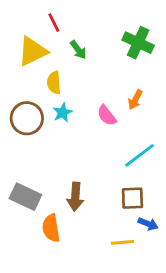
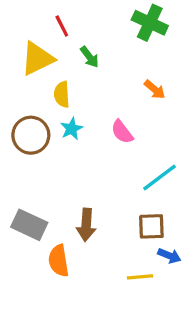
green cross: (138, 43) -> (150, 23), moved
orange arrow: (135, 100) -> (155, 90), moved, turned -78

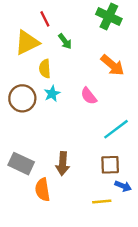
orange arrow: (155, 90) -> (112, 65), size x1.5

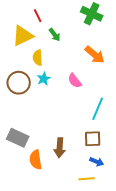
cyan line: (116, 129) -> (98, 109), turned -30
brown arrow: (63, 164) -> (60, 148), moved
blue arrow: (123, 186) -> (97, 162), moved
yellow line: (102, 201) -> (87, 179), moved

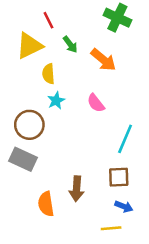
orange arrow: (95, 55) -> (103, 60), moved
brown circle: (19, 83) -> (29, 125), moved
gray rectangle: (18, 138) -> (23, 159), moved

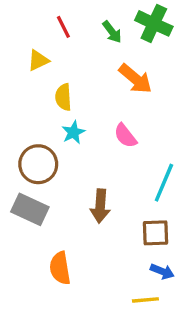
green arrow: (70, 44) -> (112, 32), moved
yellow triangle: (29, 46) -> (38, 60), size x0.6
brown arrow: (77, 189) -> (100, 206), moved

